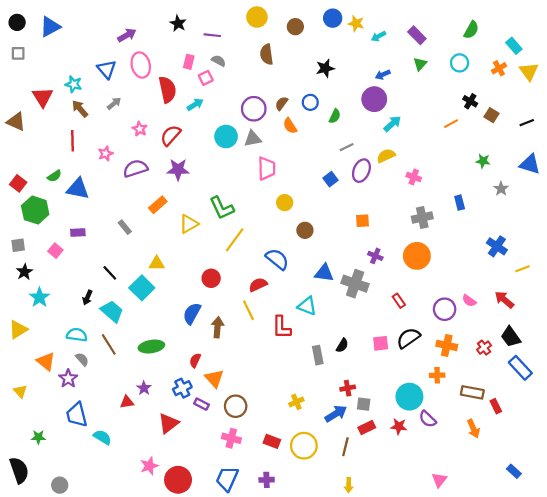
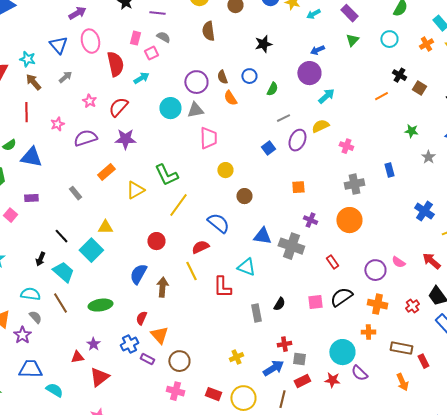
brown semicircle: (281, 103) -> (222, 77), turned -56
blue trapezoid: (77, 415) -> (30, 369), turned 105
red triangle: (168, 423) -> (99, 377), moved

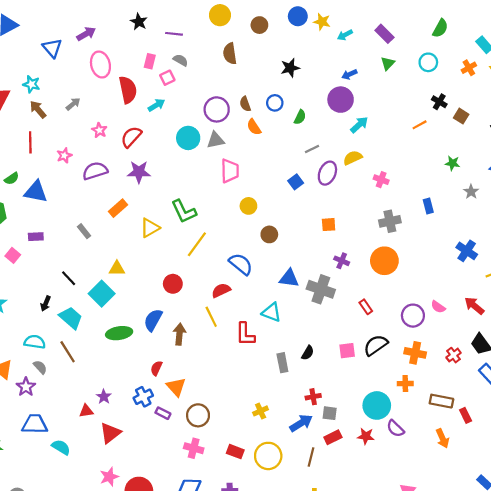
blue triangle: (58, 45) -> (52, 48), moved
green ellipse: (100, 305) -> (119, 333), moved

